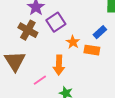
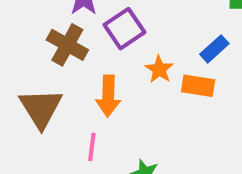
orange arrow: (59, 65) -> (108, 96), moved
pink line: (40, 80) -> (92, 147), turned -48

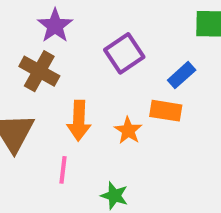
purple square: (125, 29) -> (124, 53), moved
orange star: (159, 69) -> (128, 130), moved

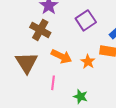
orange arrow: (79, 121) -> (61, 56), turned -66

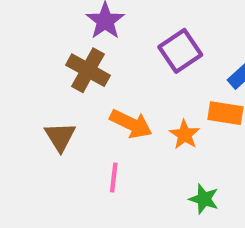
brown triangle: (27, 63) -> (60, 137), size x0.7
green star: (80, 97) -> (204, 199), moved

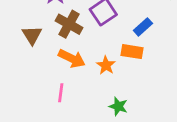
brown cross: (88, 70) -> (69, 24), moved
brown triangle: (60, 137) -> (32, 35), moved

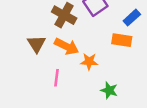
brown triangle: (32, 35) -> (36, 44), moved
orange star: (106, 65) -> (89, 61), moved, turned -30

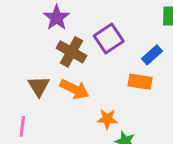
orange star: (89, 61) -> (107, 119), moved
pink line: (57, 78) -> (22, 126), moved

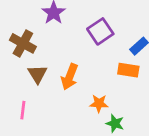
brown cross: (71, 52) -> (23, 43), moved
orange arrow: (74, 89) -> (70, 77), turned 85

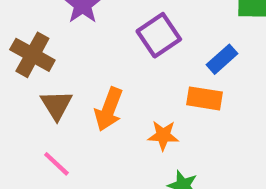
orange star: (99, 103) -> (163, 135), moved
pink line: (23, 110) -> (56, 164), moved, turned -54

